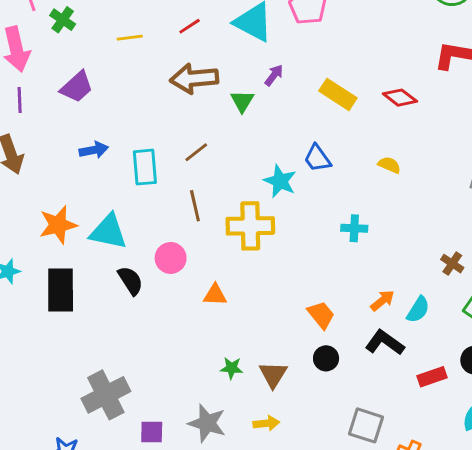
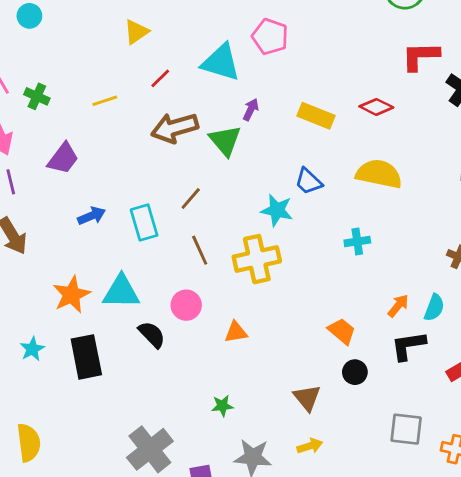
green triangle: (242, 101) -> (225, 140), size x1.4
yellow semicircle: (389, 165) -> (379, 174), size x2.0
black L-shape: (385, 343) -> (408, 346), turned -33
green star: (232, 368) -> (222, 406), moved

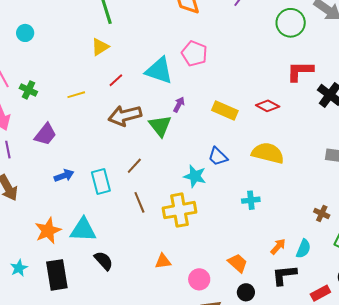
pink circle: (186, 305) -> (199, 279), moved

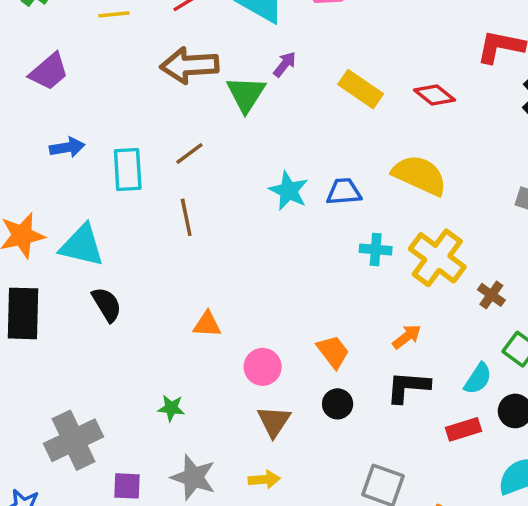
blue trapezoid: (218, 157) -> (344, 192), moved, turned 120
yellow cross: (180, 210) -> (437, 258), moved, turned 36
cyan semicircle: (303, 249) -> (478, 379), moved

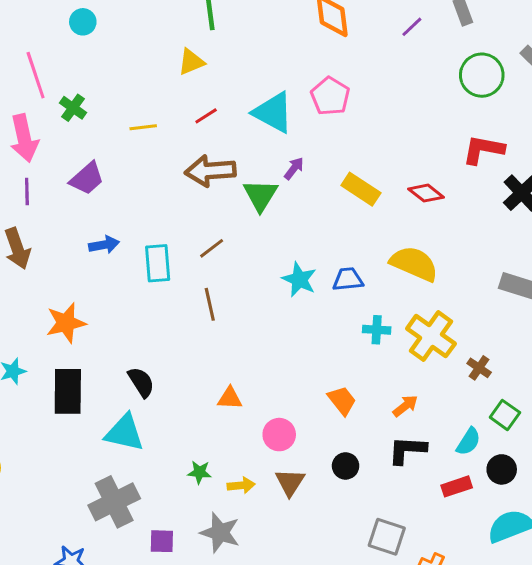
cyan triangle: (82, 245) -> (124, 433), moved
orange trapezoid: (333, 352) -> (342, 400), moved
yellow arrow: (264, 479) -> (241, 485), moved

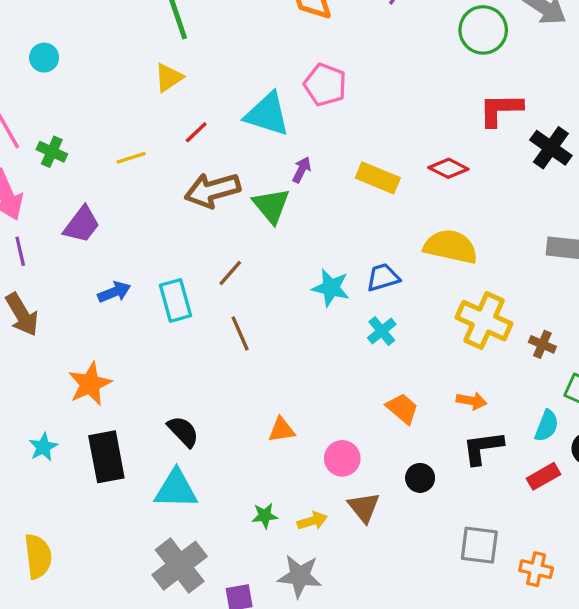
cyan cross: (377, 330) -> (382, 331), moved, turned -32
orange arrow: (405, 406) -> (471, 401), turned 60

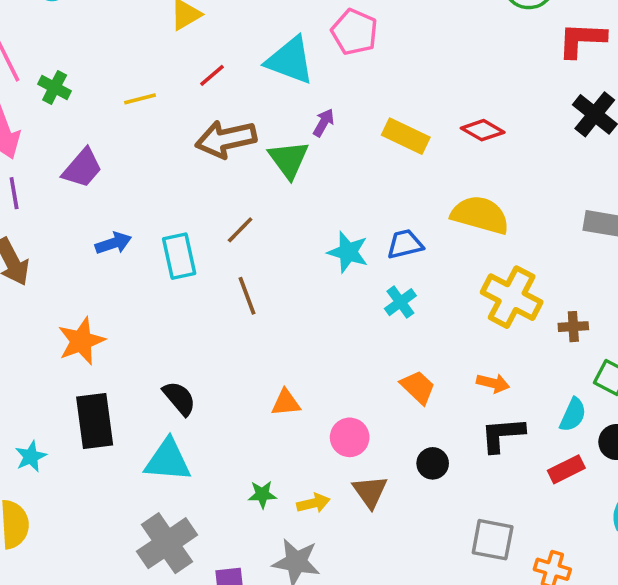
red L-shape: (501, 109) -> (582, 40), moved
brown cross: (542, 344) -> (573, 327), turned -30
cyan star: (43, 447) -> (31, 456), moved

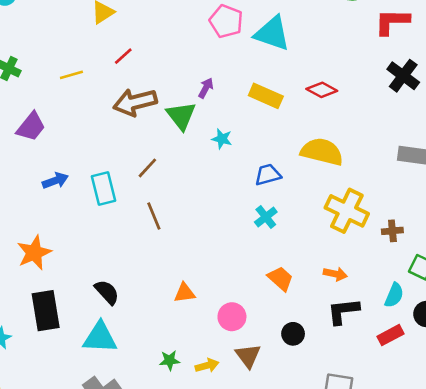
cyan triangle: (290, 60) -> (272, 33), moved
cyan star: (348, 252) -> (222, 139), moved, size x0.7

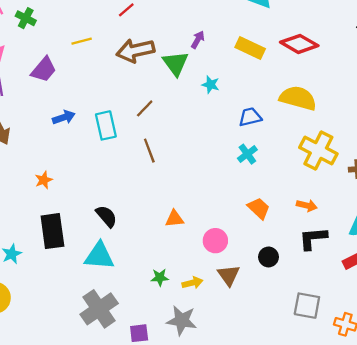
yellow line: (71, 75) -> (82, 41), moved
red diamond: (322, 90) -> (299, 44), size x1.4
orange star: (34, 253) -> (44, 180), size x0.6

